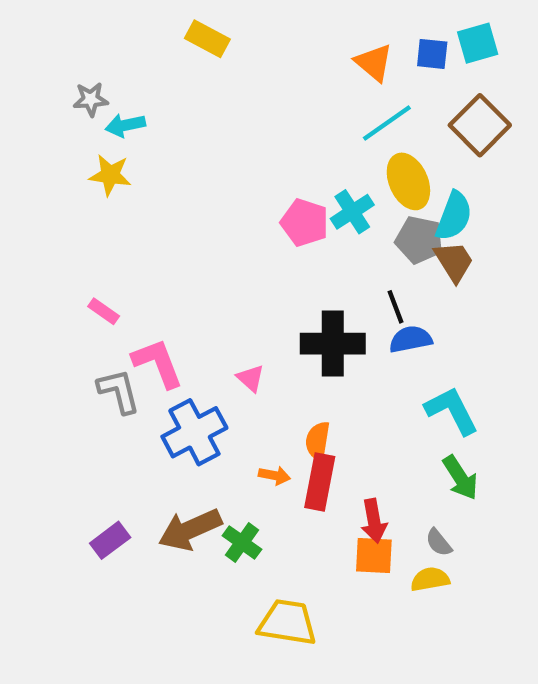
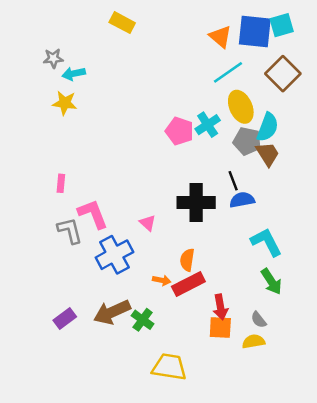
blue square: (432, 54) -> (255, 32), size x1.8
pink rectangle: (104, 311) -> (61, 183), turned 60
red rectangle: (320, 482) -> (188, 284), turned 52

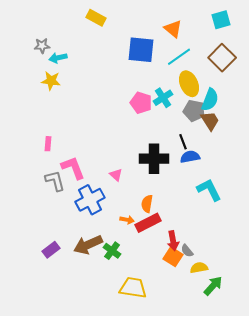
blue square: (255, 32) -> (141, 50), moved
green arrow: (271, 282) -> (213, 286), moved, turned -105
gray semicircle: (259, 320) -> (187, 251), moved
orange square: (220, 327) -> (173, 257), turned 30

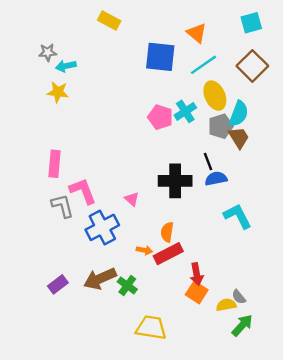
gray pentagon: (194, 111) -> (221, 126), turned -30
pink rectangle: (48, 144) -> (54, 164), size x1.6
gray semicircle: (187, 251) -> (239, 297), moved

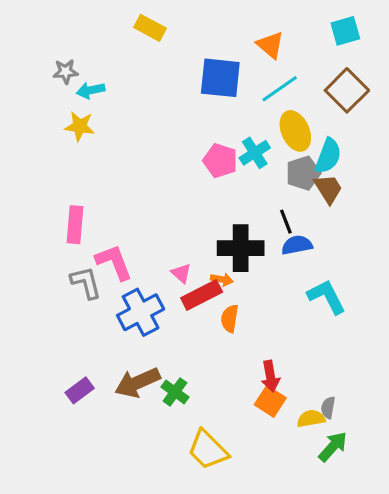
orange arrow: (144, 250) -> (222, 279), moved
red rectangle: (168, 254) -> (202, 295), moved
gray semicircle: (239, 297) -> (328, 408), turned 49
yellow trapezoid: (151, 328) -> (208, 450), turned -144

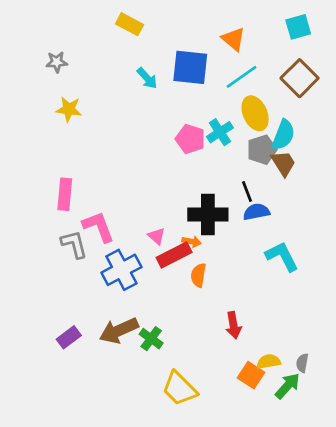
cyan arrow: (91, 90) -> (147, 78), moved, turned -120
orange square: (270, 401) -> (251, 375), moved
gray semicircle: (328, 408) -> (302, 363), moved

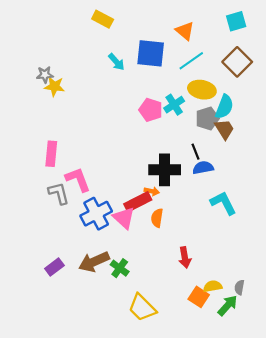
gray star: (57, 62) -> (45, 75), moved
yellow ellipse: (255, 113) -> (202, 90), turned -55
pink triangle: (157, 236) -> (124, 218), moved, size x1.6

